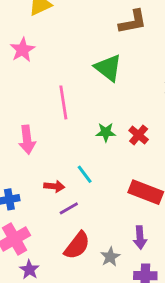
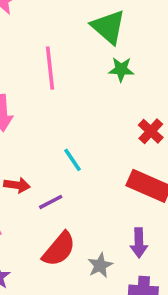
green star: (106, 132) -> (121, 69), moved
red cross: (139, 135) -> (151, 131), moved
red arrow: (54, 186) -> (17, 185), moved

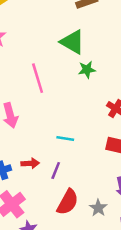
cyan line: (73, 160) -> (65, 139), turned -36
purple line: (51, 202) -> (56, 171), turned -30

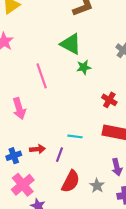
cyan line: (65, 139) -> (75, 136), moved

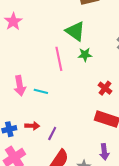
pink line: (42, 76) -> (59, 59), moved
cyan line: (75, 136) -> (41, 91), moved

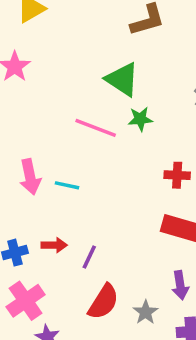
pink line: (59, 59) -> (96, 128), turned -55
red cross: (105, 88) -> (177, 175), turned -32

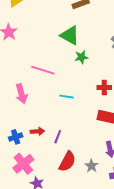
pink line: (96, 128) -> (43, 70), moved
cyan line: (67, 185) -> (67, 97), moved

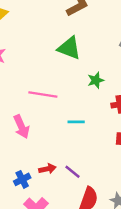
green star: (81, 57) -> (96, 80), moved
purple line: (58, 137) -> (72, 172), turned -64

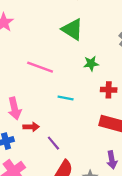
pink arrow: (21, 127) -> (15, 108), moved
red arrow: (47, 169) -> (31, 127), moved

